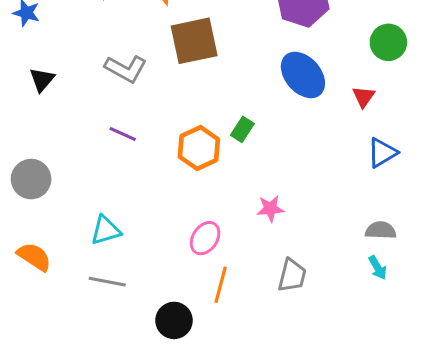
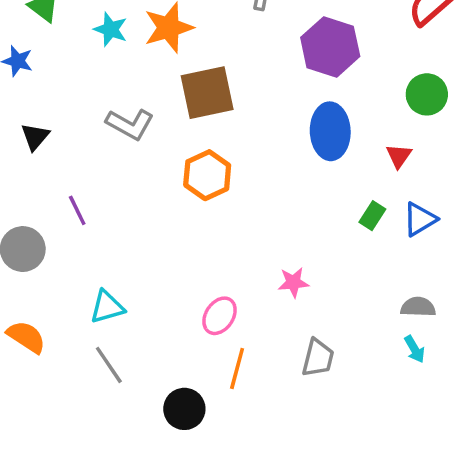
blue ellipse: (303, 75) -> (330, 131), turned 39
green rectangle: (242, 129) -> (372, 216), moved
purple line: (123, 134) -> (77, 210), moved, turned 40
orange hexagon: (199, 148) -> (207, 175), moved
gray line: (107, 282) -> (109, 365), turned 45

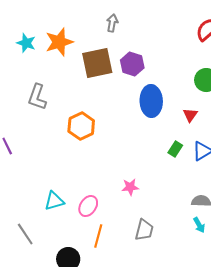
purple hexagon: (330, 47) -> (132, 64), moved, size x0.7
brown square: (207, 93) -> (97, 63), moved
gray L-shape: (130, 124) -> (37, 97), turned 80
cyan triangle: (107, 307) -> (54, 201), moved

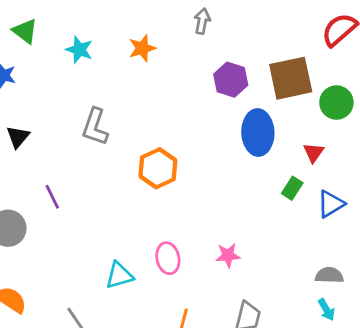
orange star: (59, 42) -> (142, 48), moved, size x0.7
brown square: (97, 63) -> (291, 78), moved
green rectangle: (175, 149) -> (292, 188), moved
pink ellipse: (88, 206) -> (168, 258), moved, turned -45

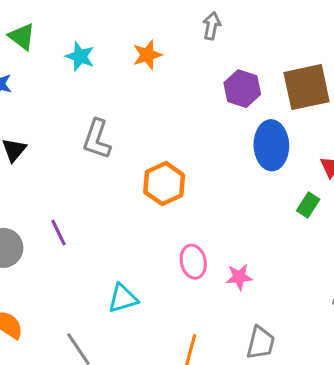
purple line: (52, 197) -> (58, 233), moved
pink ellipse: (168, 258) -> (193, 262), moved

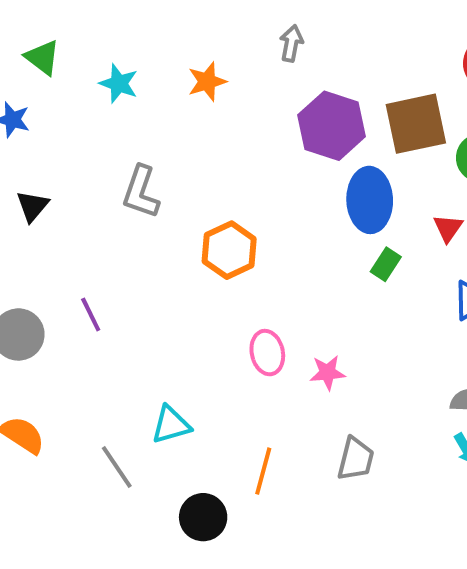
purple hexagon: (242, 89) -> (332, 126), size x1.4
green rectangle: (308, 205) -> (386, 264), moved
cyan triangle: (123, 298) -> (171, 425), moved

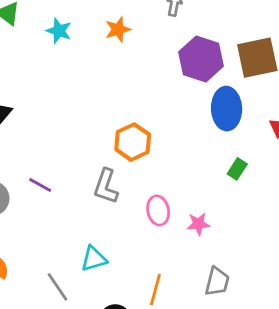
gray L-shape: (141, 192) -> (106, 186), moved
green rectangle: (386, 264) -> (237, 169), moved
purple line: (91, 314) -> (40, 185), turned -35

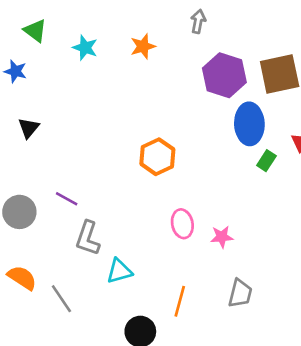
green rectangle: (237, 169) -> (266, 161), moved
gray L-shape: (106, 186) -> (88, 238), moved
gray line: (58, 287) -> (61, 299), moved

